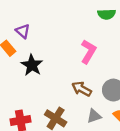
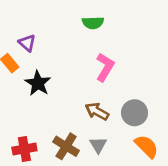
green semicircle: (107, 14) -> (93, 23), moved
gray triangle: (94, 116) -> (98, 145), moved, turned -42

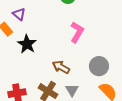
brown arrow: (97, 111) -> (61, 67), moved

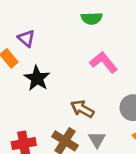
pink L-shape: (77, 32) -> (104, 62), turned -70

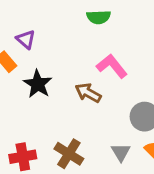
brown arrow: (82, 109) -> (88, 93), moved
gray triangle: (97, 140) -> (121, 152), moved

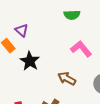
brown arrow: (88, 93) -> (67, 79), moved

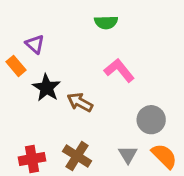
brown arrow: (67, 79) -> (80, 102), moved

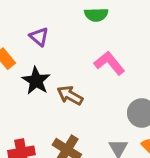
purple triangle: (35, 44) -> (39, 37), moved

